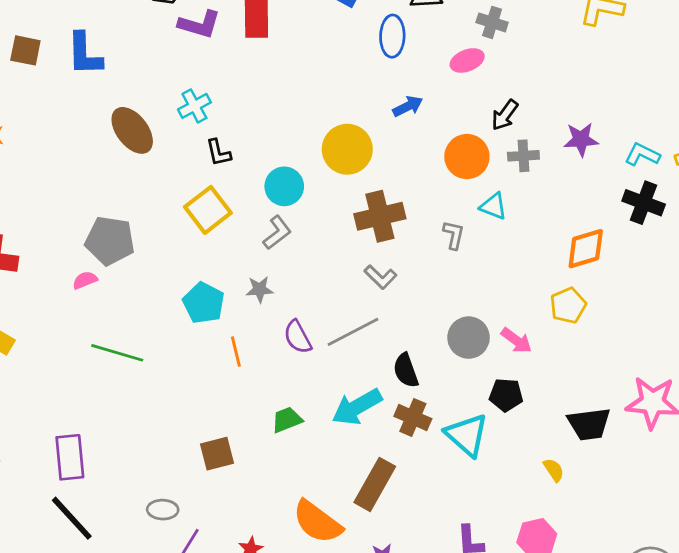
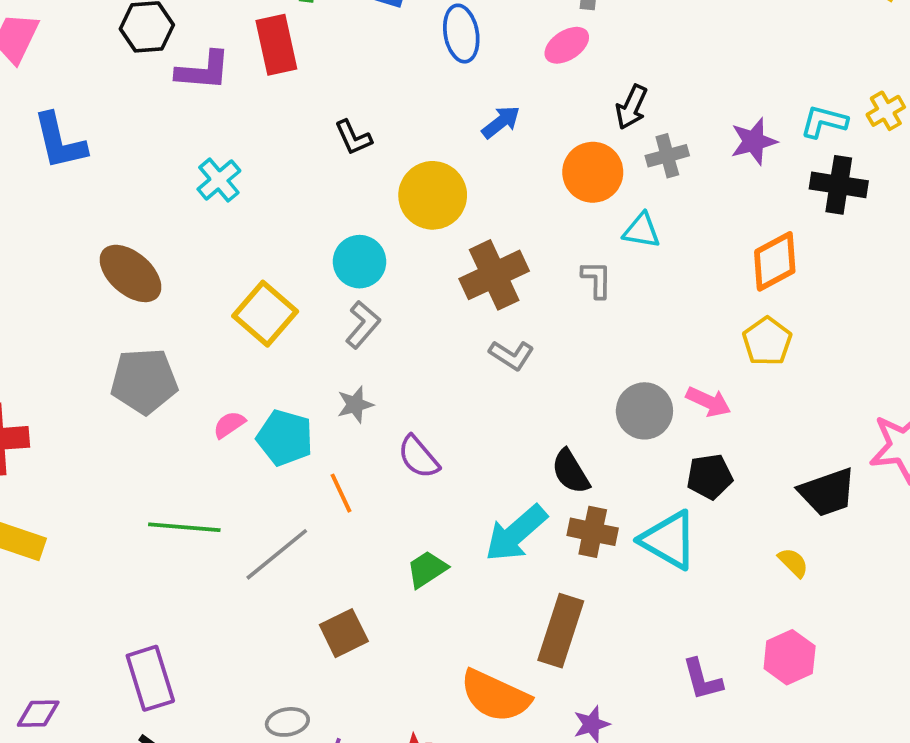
brown ellipse: (132, 130) -> (130, 273), moved
purple star: (581, 140) -> (754, 141), moved
black L-shape: (218, 153) -> (353, 138), moved
pink semicircle: (85, 280) -> (229, 425), moved
gray line: (353, 332) -> (277, 554), moved

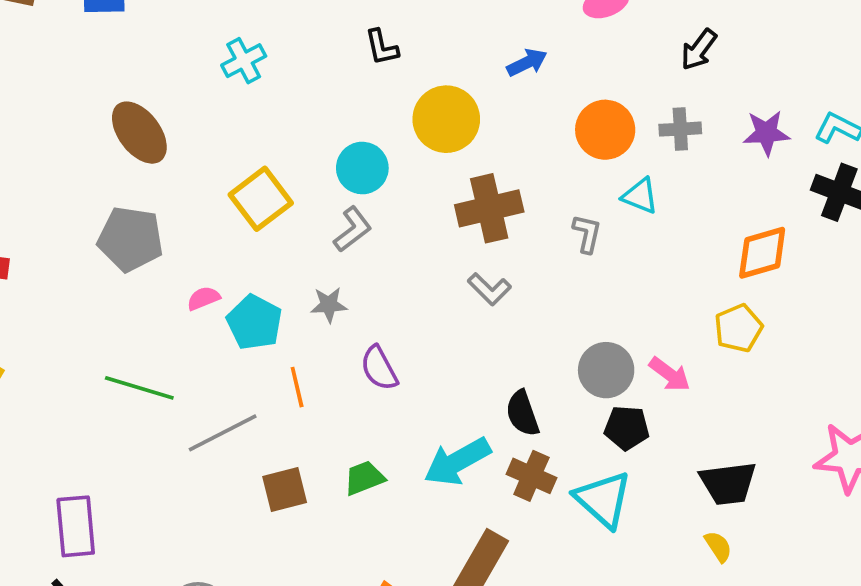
black arrow: (631, 107) -> (699, 50), moved
black pentagon: (710, 477) -> (627, 428), moved
black trapezoid: (827, 492) -> (728, 483), moved
brown square: (344, 633) -> (285, 490), moved

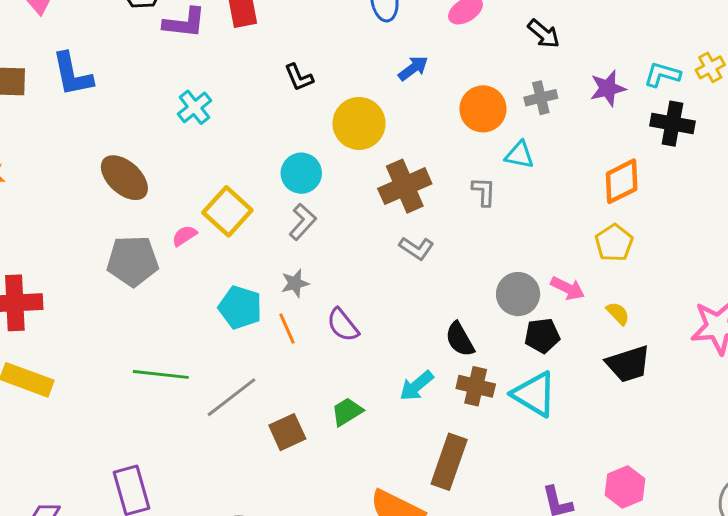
black arrow: (699, 50) -> (544, 34), turned -76
pink semicircle: (203, 298) -> (184, 236), moved
orange line: (297, 387) -> (287, 329), moved
cyan arrow: (457, 462) -> (416, 386), size x0.7
yellow semicircle: (718, 546) -> (618, 313), moved

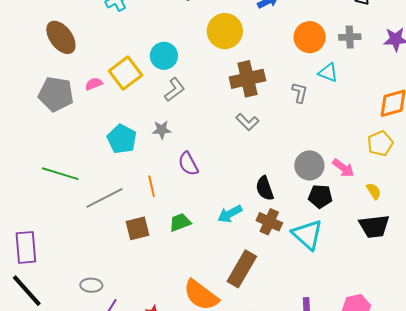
cyan circle: (301, 173) -> (164, 56), moved
orange line: (287, 329) -> (152, 186), moved

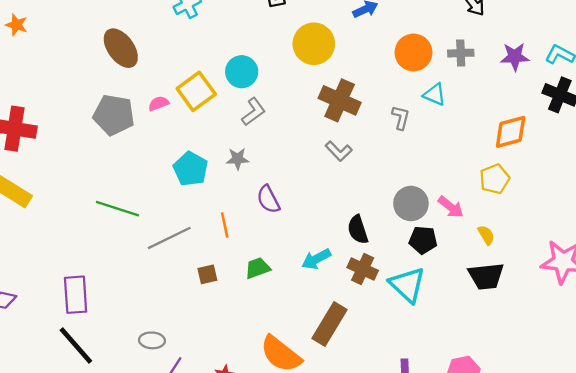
brown cross: (247, 79) -> (340, 100), turned 36
brown square: (137, 228) -> (207, 274), size x0.7

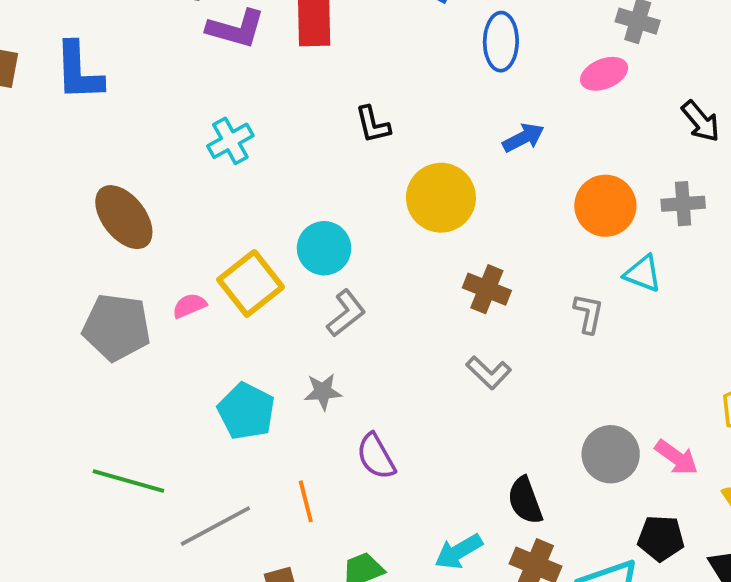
brown cross: (340, 100) -> (487, 289), size x0.7
black pentagon: (423, 240) -> (661, 538), moved

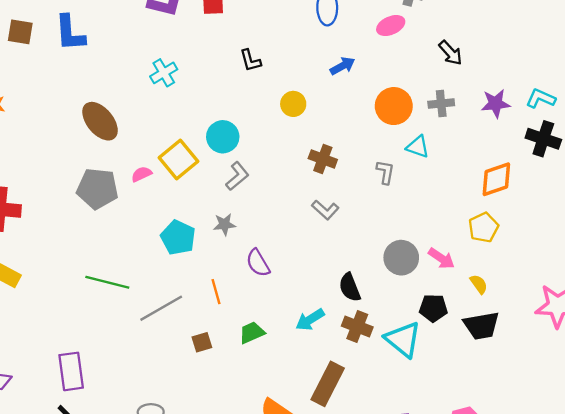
yellow circle: (441, 198) -> (293, 104), size x0.6

